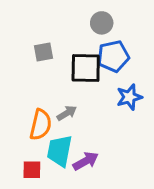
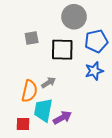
gray circle: (102, 23) -> (74, 17), size x1.5
blue pentagon: (113, 56) -> (96, 41), moved

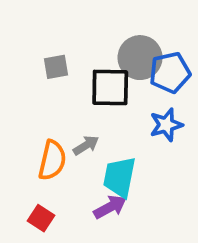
gray circle: (74, 17) -> (140, 58), moved
cyan trapezoid: (43, 110) -> (119, 177), moved
red square: (23, 124) -> (41, 218), turned 32

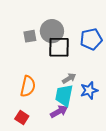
gray circle: (140, 58) -> (52, 31), moved
blue star: (166, 125) -> (89, 90), moved
gray arrow: (86, 145) -> (69, 78), moved

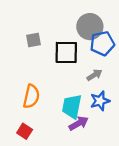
gray circle: (52, 31) -> (90, 27), moved
gray arrow: (69, 78) -> (94, 75), moved
purple arrow: (59, 111) -> (79, 123), moved

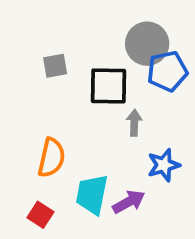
gray arrow: (94, 75) -> (134, 123), moved, turned -56
cyan trapezoid: (72, 107) -> (92, 194), moved

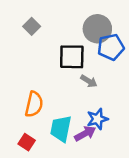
gray square: (55, 66) -> (32, 26), moved, turned -35
gray arrow: (134, 123) -> (89, 81), turned 119
blue star: (164, 165) -> (97, 119), moved

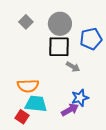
gray circle: (97, 29) -> (60, 24), moved
orange semicircle: (34, 104) -> (28, 86), turned 75
cyan trapezoid: (61, 129) -> (36, 104), moved, turned 85

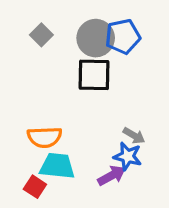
blue pentagon: (91, 39) -> (123, 37), moved
gray arrow: (73, 67) -> (134, 136), moved
blue star: (80, 98) -> (128, 156), turned 30

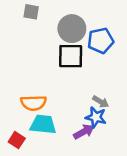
gray square: (41, 35) -> (31, 12), moved, turned -35
blue pentagon: (123, 37) -> (101, 41), moved
red square: (35, 187) -> (17, 140), moved

